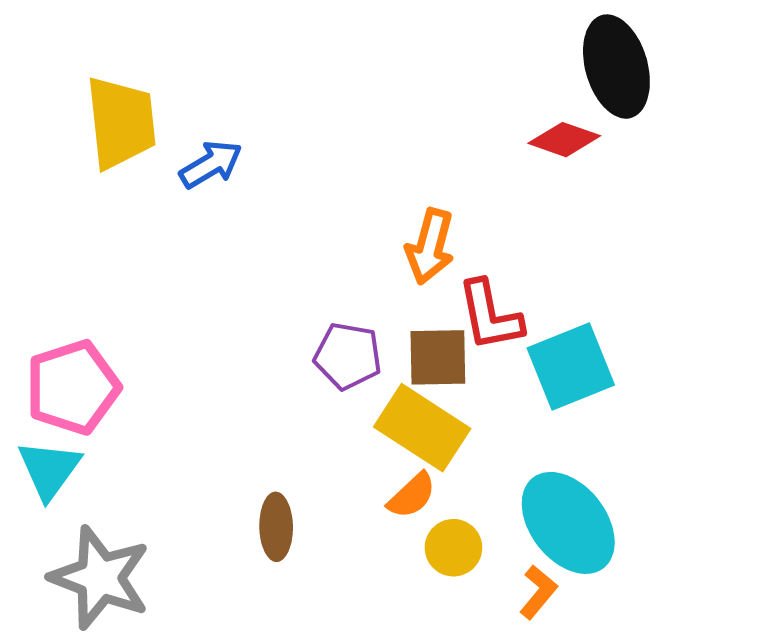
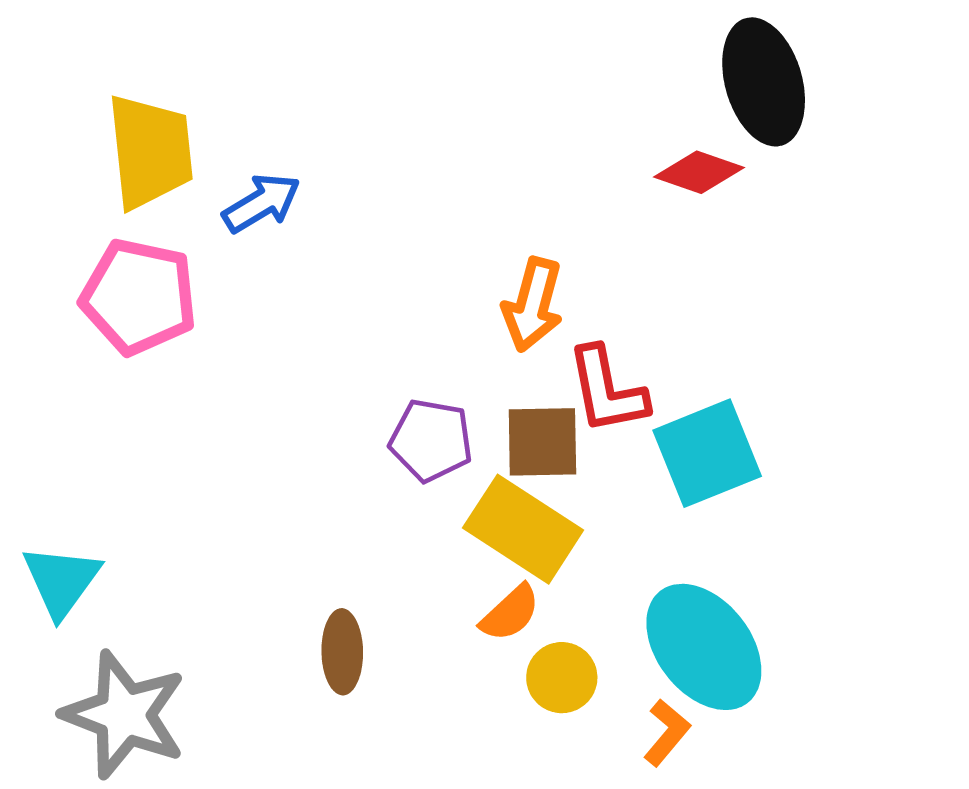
pink pentagon: (73, 387) -> (139, 297), moved, turned 30

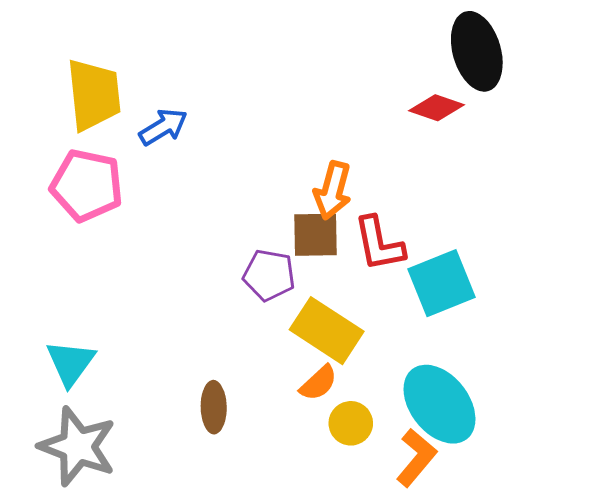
brown square: (542, 442) -> (315, 235), moved
cyan triangle: (61, 581) -> (71, 363), moved
orange L-shape: (667, 733) -> (416, 458), size x1.4

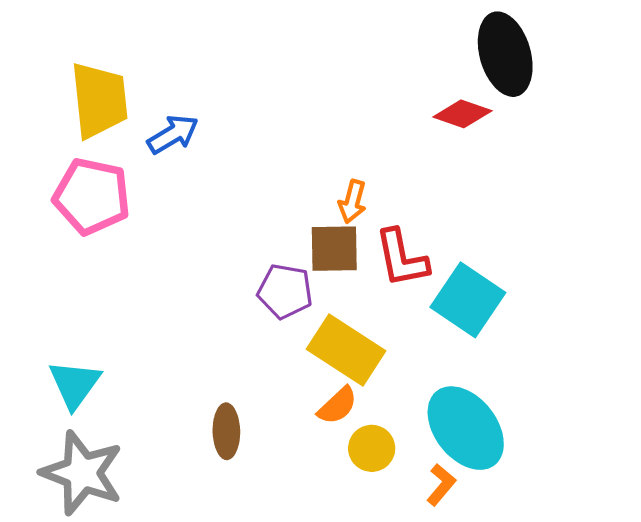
orange arrow: (333, 190) -> (352, 202), size x0.7
cyan square: (442, 283) -> (468, 300), turned -34
orange L-shape: (416, 458) -> (441, 485), size x0.7

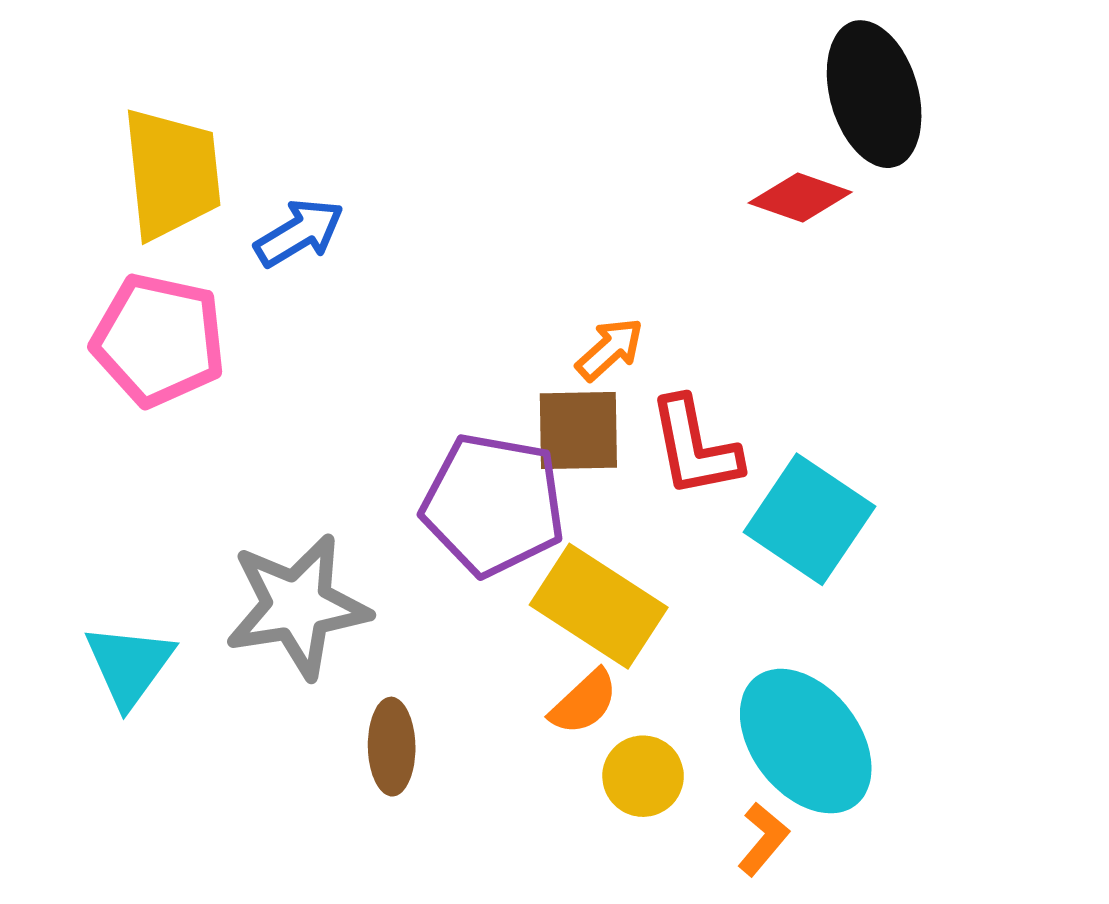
orange arrow: (352, 202) -> (610, 349), turned -147
purple pentagon: (285, 291) -> (493, 504), size x1.5
gray star: (82, 473) -> (297, 606), moved, turned -30

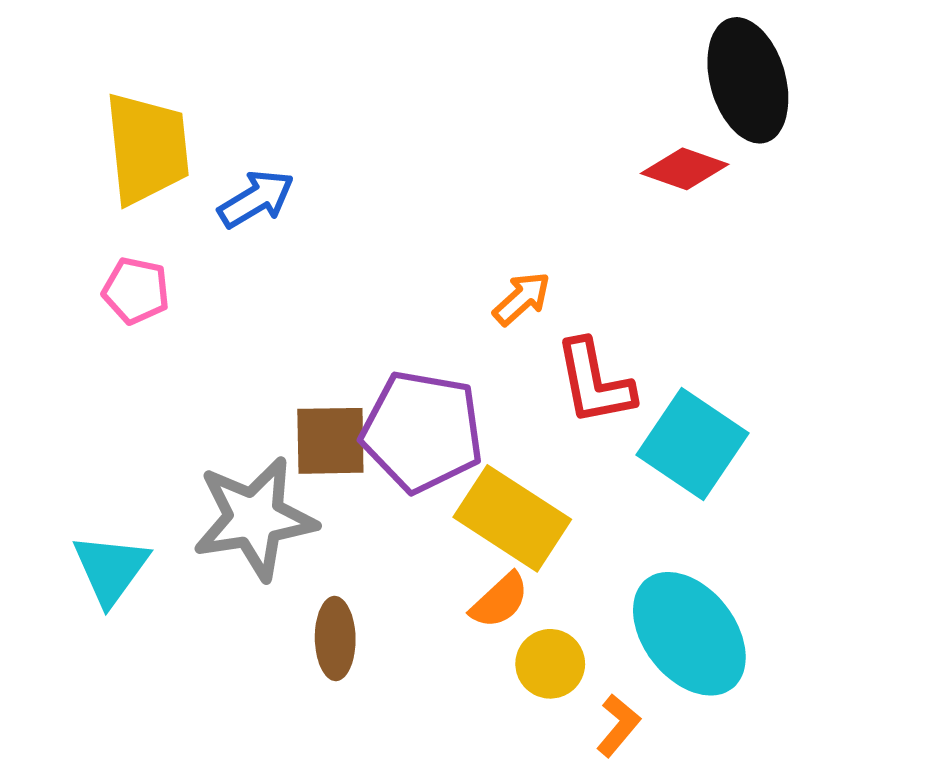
pink pentagon: (159, 340) -> (136, 291), size x0.6
brown square: (578, 431) -> (330, 441), moved
orange L-shape: (763, 839) -> (618, 725), moved

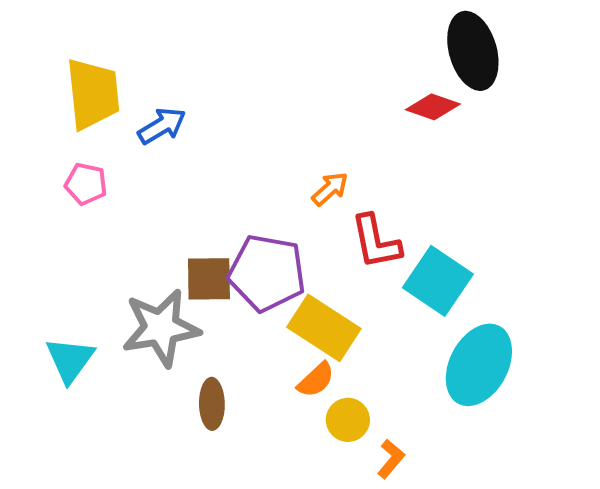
cyan ellipse: (689, 634) -> (479, 365), moved, turned 66

